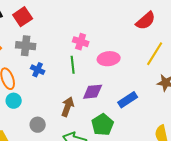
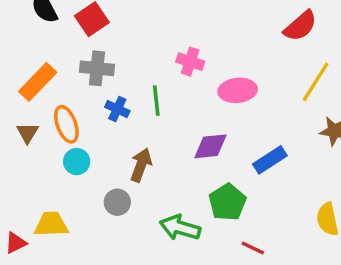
green line: (73, 65) -> (156, 101), moved
brown arrow: (68, 107) -> (141, 165), moved

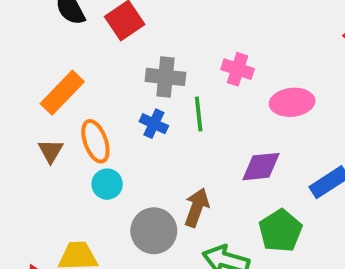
gray cross: (97, 68) -> (166, 77), moved
brown arrow: (141, 165) -> (197, 207), moved
gray circle: (117, 202) -> (154, 231), size x1.5

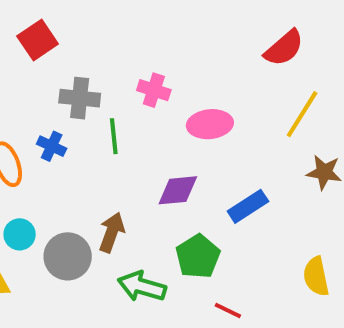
blue cross: (154, 124) -> (52, 146), moved
cyan circle: (107, 184) -> (20, 234), moved

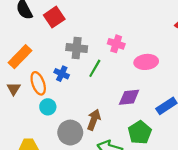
green line: (114, 136) -> (95, 68), turned 36
cyan circle: (20, 234) -> (48, 107), moved

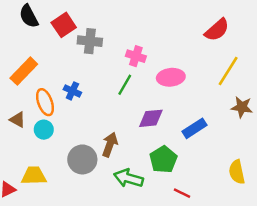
gray cross: (77, 48) -> (90, 41), moved
green line: (95, 68) -> (125, 85), moved
brown triangle: (14, 89) -> (18, 120), moved, turned -32
cyan circle: (48, 107) -> (44, 130), moved

